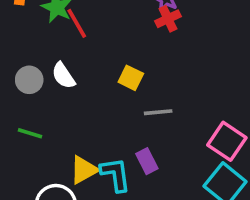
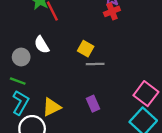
gray circle: (29, 80) -> (21, 57), moved
gray line: (158, 112) -> (95, 64), moved
cyan L-shape: (115, 174) -> (21, 103), moved, turned 35

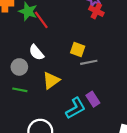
red cross: (112, 11) -> (96, 11), turned -32
cyan L-shape: (21, 103) -> (76, 108), moved, turned 40
yellow triangle: (52, 107) -> (51, 80), moved

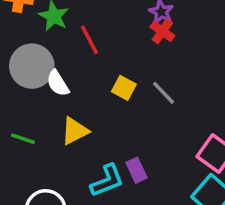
red line: (41, 20) -> (89, 40), moved
gray line: (89, 62) -> (164, 93), moved, turned 49
gray circle: (19, 67) -> (32, 66), moved, size x1.6

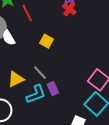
gray line: (164, 93) -> (40, 73), moved
yellow triangle: (75, 131) -> (16, 79), moved

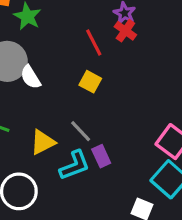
red line: (27, 13) -> (94, 42), moved

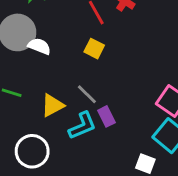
white semicircle: (31, 77) -> (39, 46), turned 145

